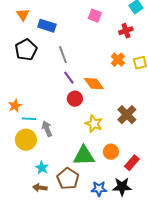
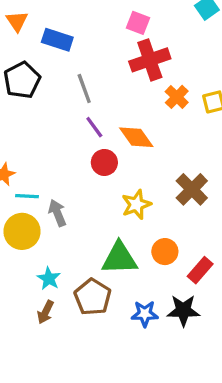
red cross: (126, 31) -> (150, 60), moved, size x1.6
yellow star: (94, 124) -> (136, 204), turned 30
brown arrow: (40, 188) -> (46, 312), turned -72

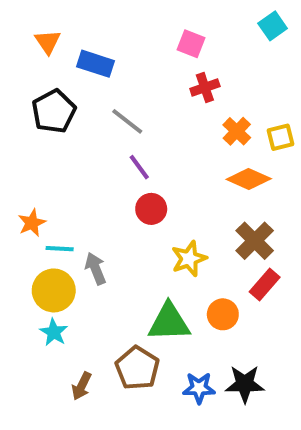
red cross: (150, 60) -> (205, 88), size x0.6
gray line: (84, 89) -> (127, 121), turned -32
orange diamond: (136, 137) -> (249, 179), moved, turned -30
red rectangle: (200, 270) -> (265, 284), moved
cyan star: (49, 278) -> (54, 332), moved

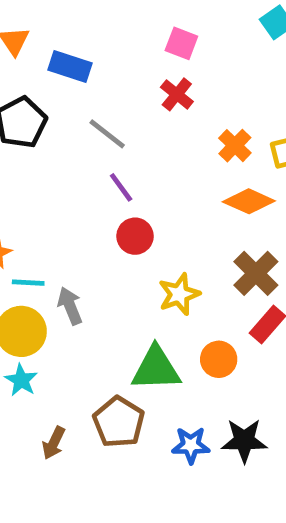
red cross: (205, 88) -> (177, 94), moved, turned -32

